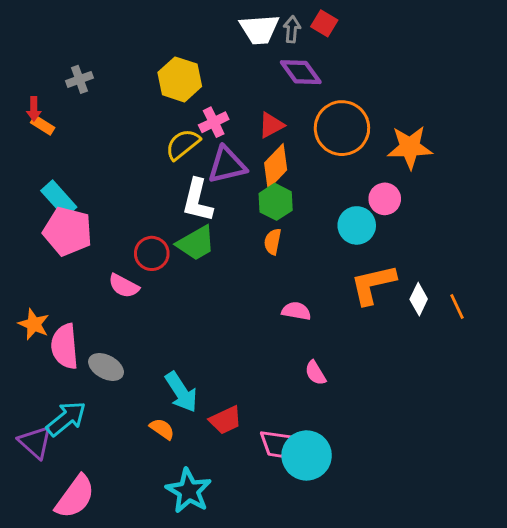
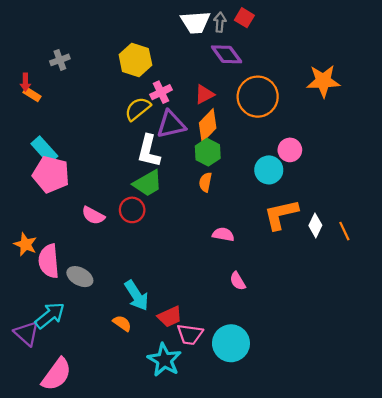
orange star: (410, 147) -> (323, 81), moved
red circle: (152, 253) -> (132, 210), moved
pink trapezoid: (277, 444) -> (190, 334), moved
cyan star: (189, 491) -> (164, 360), moved

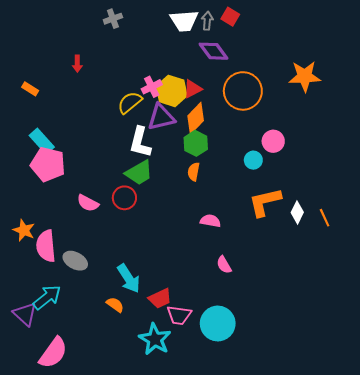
gray cross: (60, 60) -> (113, 19), moved
yellow hexagon: (135, 60) -> (172, 91), moved
red arrow: (25, 82) -> (77, 64), moved
cyan circle: (269, 170) -> (253, 160), size x0.7

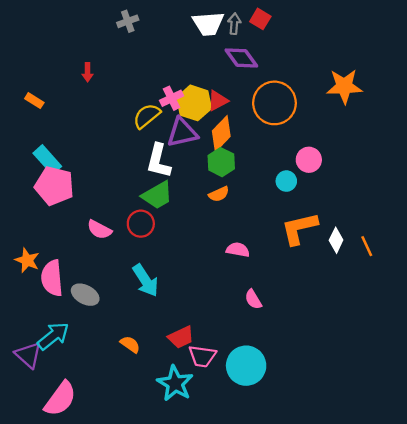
orange semicircle: (194, 172) -> (219, 194), turned -126
cyan arrow: (129, 278) -> (146, 280), moved

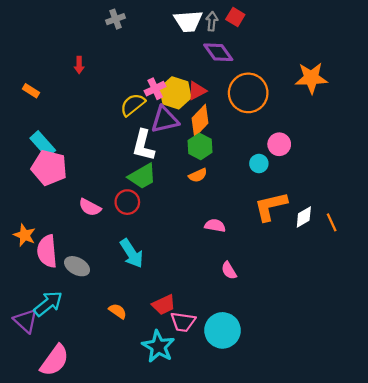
white diamond: (336, 240) -> (304, 217), turned 35

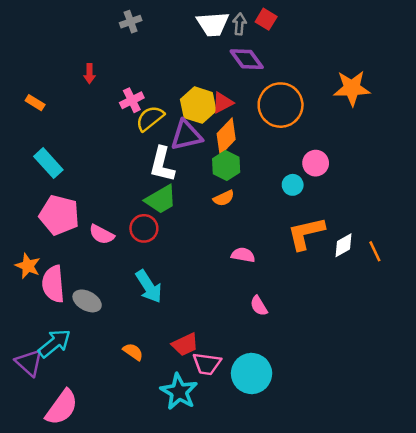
pink cross: (155, 89) -> (132, 100), moved
pink pentagon: (49, 168) -> (59, 215), moved

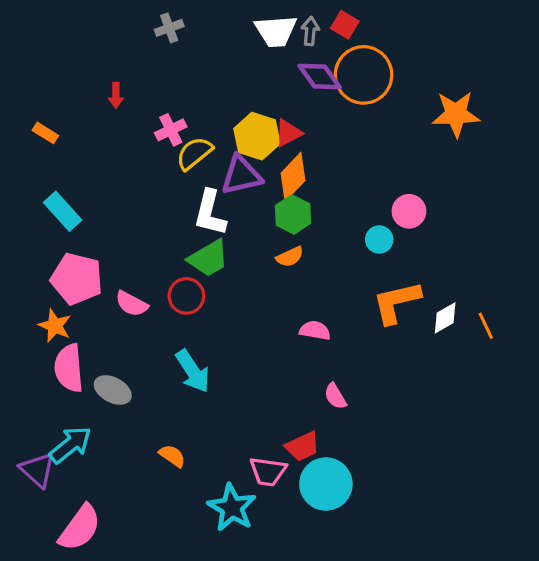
orange circle: (281, 105) -> (364, 75), moved
orange star: (28, 266) -> (55, 326), moved
red trapezoid: (185, 344) -> (302, 446), moved

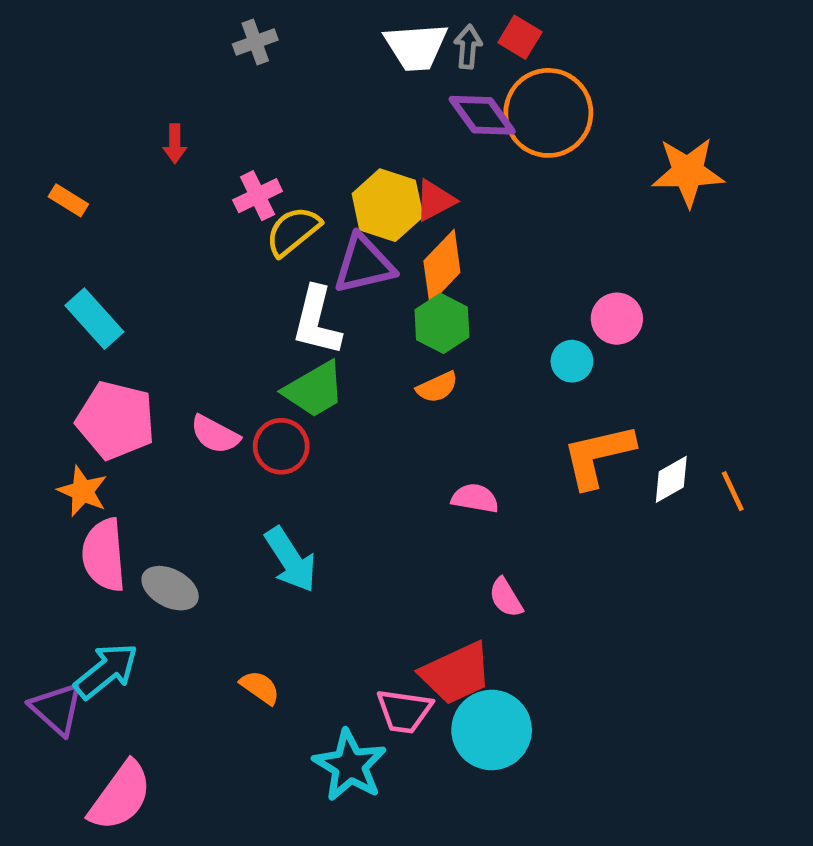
pink semicircle: (132, 304) -> (215, 434), moved
red trapezoid: (302, 446) -> (456, 673), size x1.4

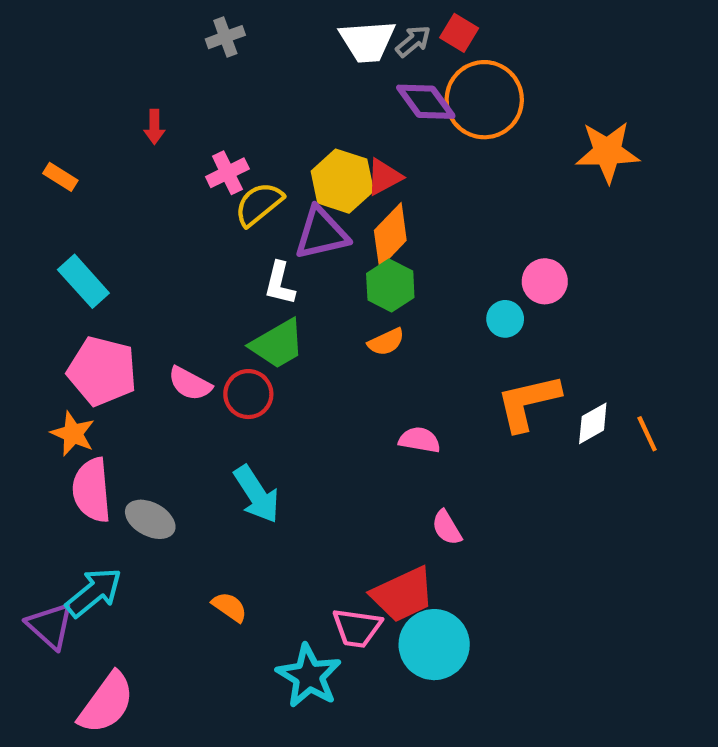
gray arrow: (468, 47) -> (413, 41), turned 45
white L-shape: (317, 321) -> (280, 283), size x0.7

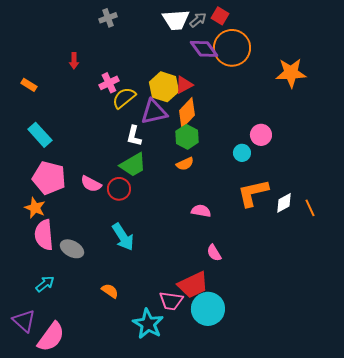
cyan arrow: (94, 592) -> (45, 284), size x0.7
purple triangle: (50, 626) -> (24, 321), moved

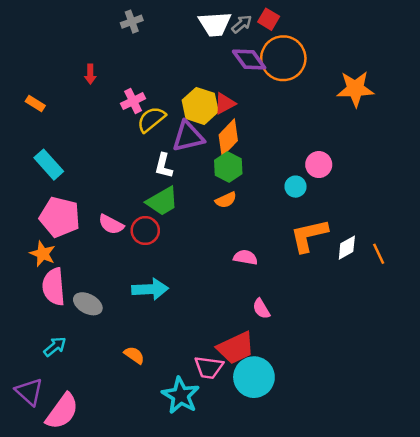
cyan arrow: (123, 237) -> (150, 289), turned -60

